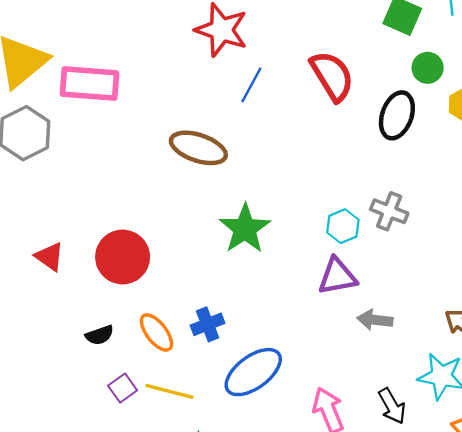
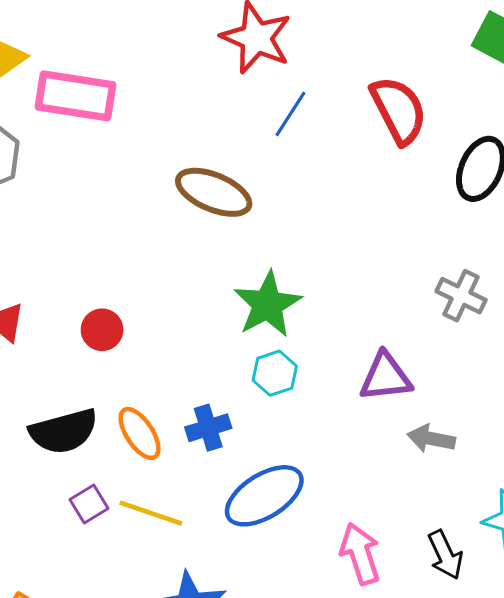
cyan hexagon: (343, 226) -> (275, 373), moved
red circle: (123, 257) -> (102, 330), size x0.6
black semicircle: (100, 335) -> (64, 431), size x1.8

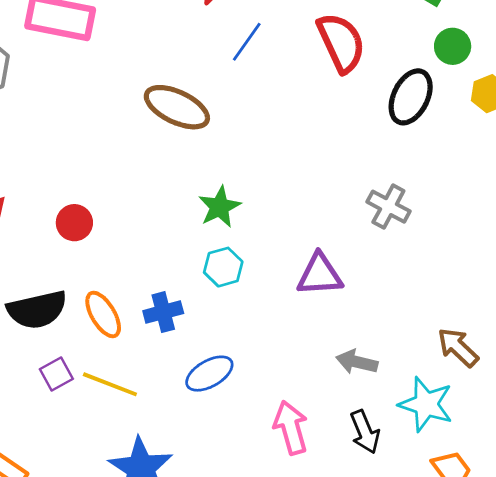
green star: (267, 304) -> (220, 207), size x0.7
gray arrow: (431, 439) -> (357, 362), moved
blue ellipse: (264, 496) -> (209, 374), size x0.7

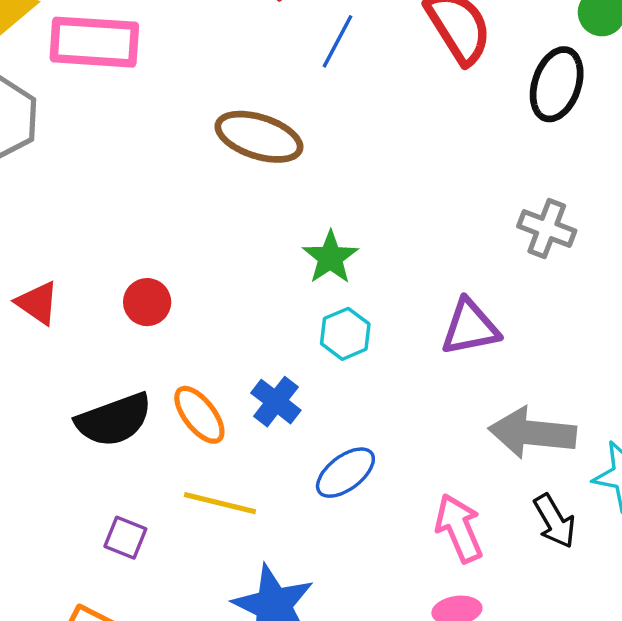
blue cross: (163, 312) -> (276, 402), turned -30
gray arrow: (357, 362) -> (532, 433), size x1.6
purple square: (56, 374) -> (125, 538), moved, turned -32

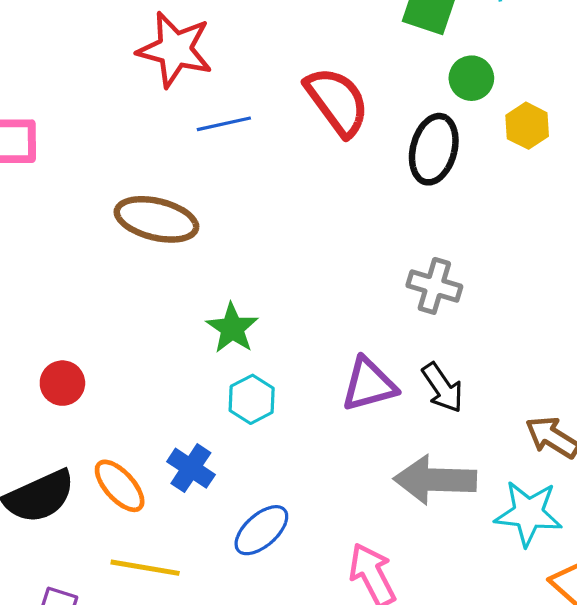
blue line: (337, 41) -> (224, 124), turned 54
black arrow: (555, 521) -> (443, 388), moved

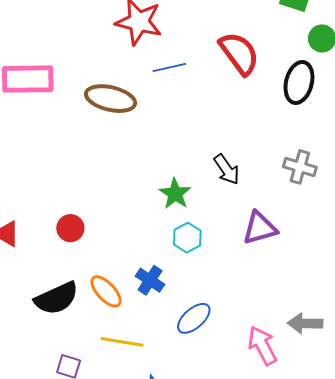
brown ellipse: (156, 219) -> (111, 99), moved
black arrow: (443, 388) -> (227, 170), moved
gray arrow: (435, 480) -> (305, 323), moved, size x0.7

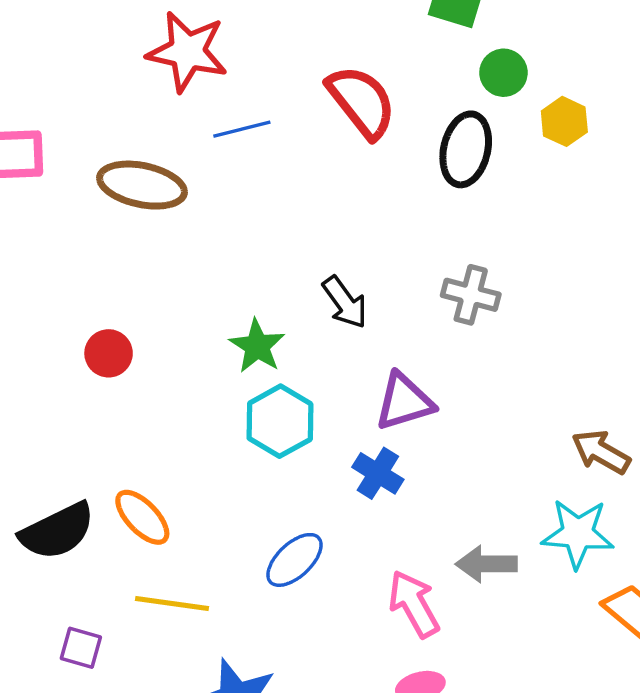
red circle: (70, 228) -> (109, 353), moved
cyan hexagon: (187, 238) -> (280, 421), size x1.4
blue cross: (150, 280) -> (378, 473), moved

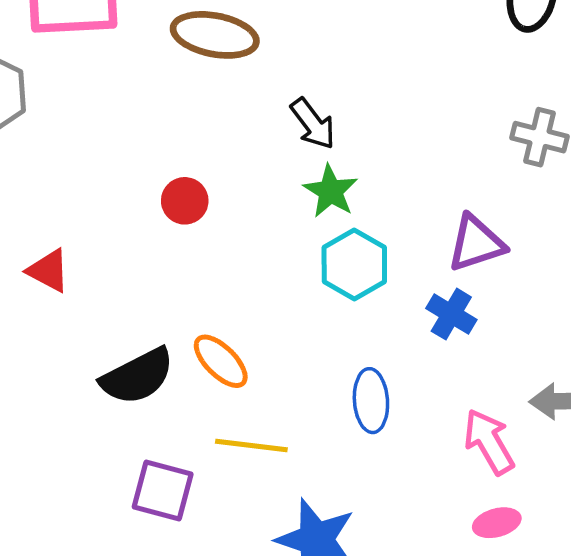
black arrow: (345, 302) -> (313, 124), moved
blue ellipse: (295, 560) -> (371, 401), turned -50
purple square: (81, 648) -> (163, 491), size x1.5

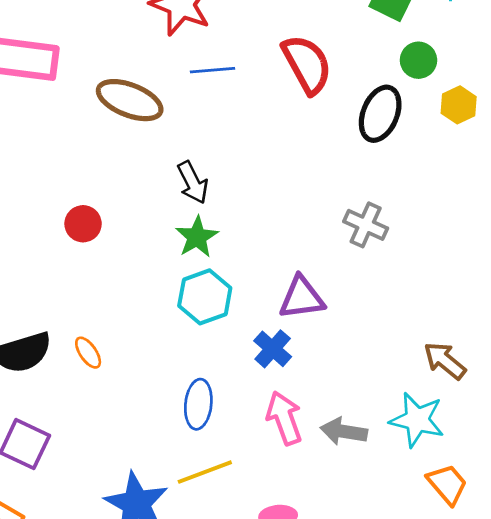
orange ellipse: (221, 361) -> (88, 353), size x0.7
pink arrow: (489, 442) -> (284, 418), moved
yellow line: (251, 445) -> (205, 472), moved, turned -38

